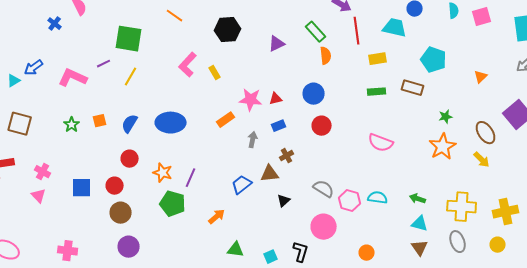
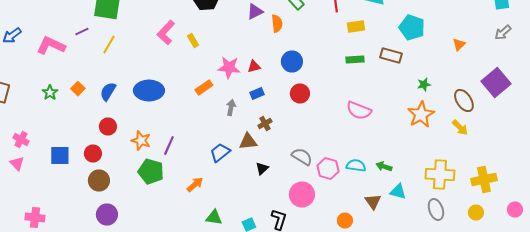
orange semicircle: (326, 56) -> (277, 24), moved
orange square: (100, 121) -> (78, 88), turned -32
green arrow: (418, 199) -> (384, 166), moved
brown triangle: (420, 248) -> (373, 202), moved
pink cross: (68, 251) -> (35, 218), moved

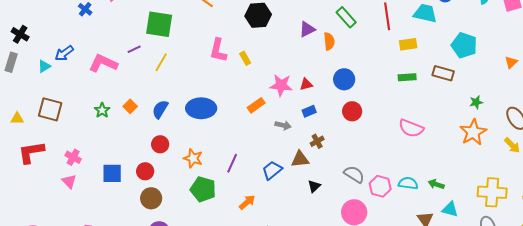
pink L-shape: (166, 32) -> (218, 50), turned -30
gray arrow: (231, 108) -> (283, 125), turned 91
purple line: (169, 146) -> (232, 163), moved

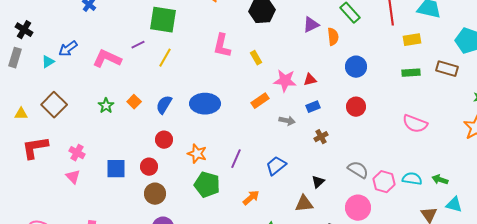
yellow rectangle: (245, 58) -> (256, 58), moved
blue circle: (344, 79) -> (356, 67), moved
brown square: (50, 109) -> (54, 105), turned 30
brown triangle: (300, 159) -> (304, 204), moved

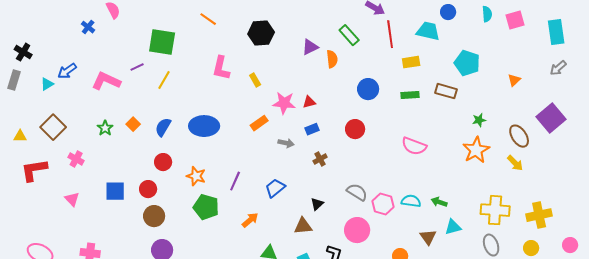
blue circle: (356, 67) -> (368, 89), moved
pink cross: (77, 153) -> (76, 159), moved
cyan triangle: (454, 205) -> (453, 227), turned -30

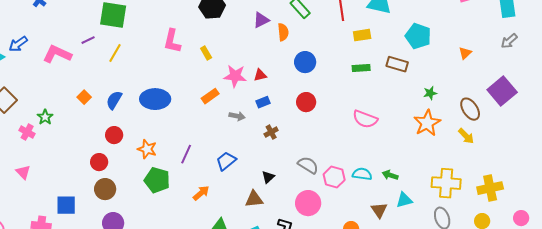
blue circle: (368, 89) -> (305, 62), moved
green star: (105, 128) -> (45, 117), moved
blue square: (115, 191) -> (66, 205), moved

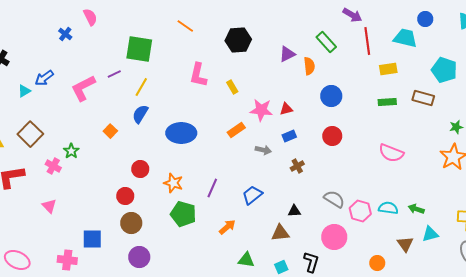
pink L-shape: (57, 54) -> (83, 88), turned -52
blue semicircle: (114, 100) -> (140, 114), moved
black triangle: (268, 177) -> (294, 211), turned 40

